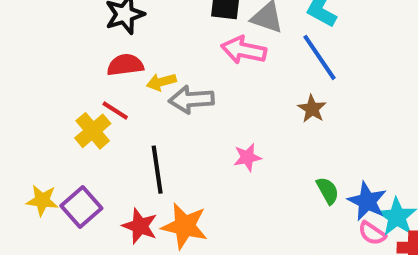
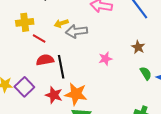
red semicircle: (125, 65) -> (45, 60), moved
brown star: (312, 109) -> (138, 47), moved
yellow cross: (93, 131) -> (25, 22), moved, turned 36

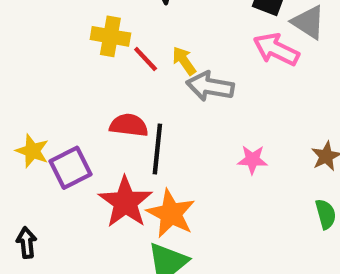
yellow arrow: (61, 23) -> (184, 61), turned 56
red line: (39, 38) -> (146, 59), moved
red star: (54, 95) -> (125, 202), size x1.4

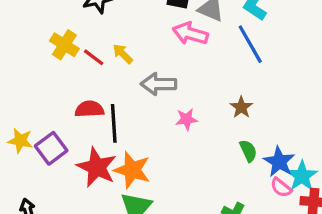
yellow cross: (110, 36) -> (64, 45), turned 32
gray arrow: (210, 86) -> (159, 84), moved

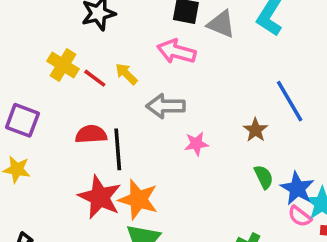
pink arrow: (190, 34) -> (176, 52), moved
blue line: (250, 44) -> (290, 101), moved
purple square: (51, 148) -> (22, 120), moved, turned -32

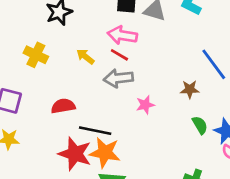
red line: (95, 78) -> (119, 55), moved
brown star: (255, 130) -> (190, 89), turned -30
black line: (118, 149) -> (95, 131), moved, turned -68

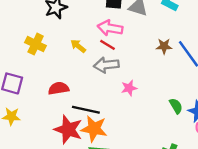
brown star: (190, 89) -> (164, 46), moved

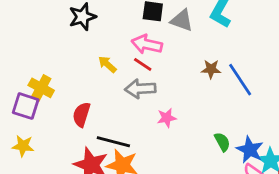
yellow cross: (36, 44) -> (41, 88), moved
red semicircle: (59, 88) -> (81, 114), turned -66

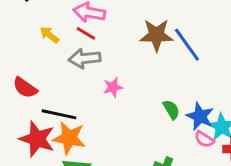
brown star: (211, 69) -> (156, 35), size x1.6
red semicircle: (81, 114) -> (25, 88), turned -70

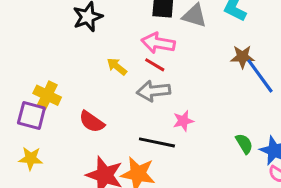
brown star: (156, 35) -> (242, 57), moved, size x0.7
black line: (59, 114) -> (157, 142), moved

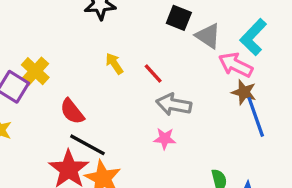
pink arrow: (158, 43) -> (236, 65), moved
gray arrow: (154, 91) -> (174, 105), moved
black line: (157, 142) -> (87, 145), moved

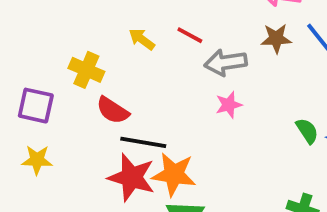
yellow cross: (35, 71) -> (86, 70), moved
brown star: (244, 92) -> (276, 38), moved

